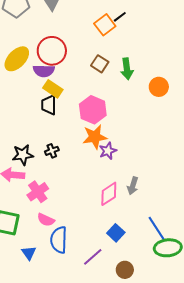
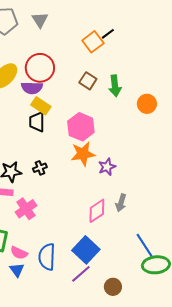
purple star: (108, 151) -> (107, 167), moved
pink semicircle: (46, 220) -> (19, 253), moved
blue square: (116, 233) -> (86, 250), moved, size x1.5

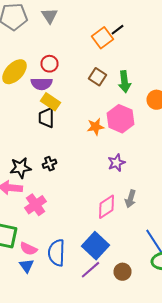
red circle: (40, 68) -> (50, 64), size x0.6
pink hexagon: (81, 127) -> (120, 119), moved
orange star: (83, 154) -> (96, 127), moved, size x0.7
brown circle: (113, 287) -> (122, 272), moved

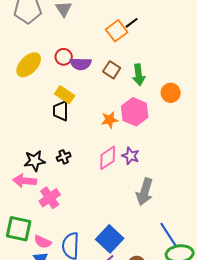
purple semicircle: (42, 84) -> (81, 64), moved
purple star: (116, 163) -> (131, 156), turned -30
gray arrow: (130, 199) -> (145, 192), size x1.5
pink diamond: (106, 207) -> (108, 158), moved

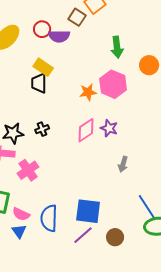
brown square: (112, 70) -> (77, 17), moved
gray arrow: (145, 192) -> (123, 164), size x0.6
blue square: (110, 239) -> (88, 211), turned -36

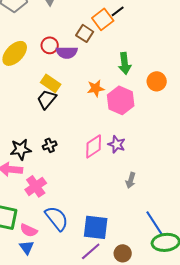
black trapezoid: (39, 83) -> (47, 99), turned 40
orange star: (88, 92) -> (96, 88), moved
blue semicircle: (49, 218) -> (57, 218), moved, turned 140

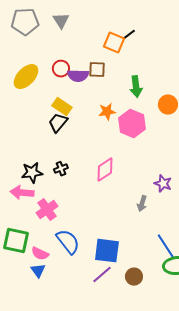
orange square: (103, 19) -> (114, 43), turned -30
brown square: (85, 33) -> (97, 70), moved, turned -30
purple star: (117, 144) -> (163, 184), moved

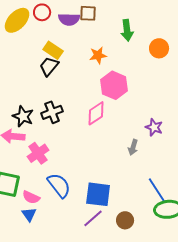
red circle: (61, 69) -> (42, 12), moved
pink hexagon: (132, 124) -> (114, 85), moved
black cross: (61, 169) -> (52, 112), size x1.5
black star: (32, 173) -> (23, 116), turned 30

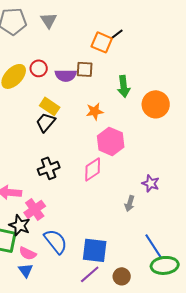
orange circle: (159, 48) -> (156, 104), size x1.4
black star: (23, 116) -> (20, 225), moved

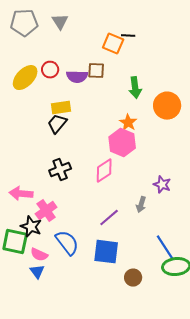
black line: (117, 34) -> (128, 36), turned 40
yellow rectangle: (50, 106) -> (61, 108), turned -42
orange star: (95, 111) -> (128, 123), moved, turned -30
purple line: (90, 274) -> (109, 218), moved

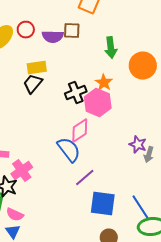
black cross: (60, 170) -> (76, 93), moved
gray arrow: (141, 205) -> (149, 155), moved
blue semicircle: (67, 243) -> (69, 150), moved
blue square: (106, 252) -> (103, 204), moved

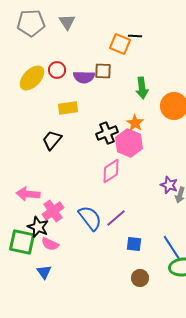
black trapezoid: (33, 84) -> (52, 140), moved
blue semicircle: (69, 150) -> (90, 218), moved
blue square: (103, 204) -> (134, 244), size x0.6
pink semicircle: (15, 215) -> (50, 244), moved

